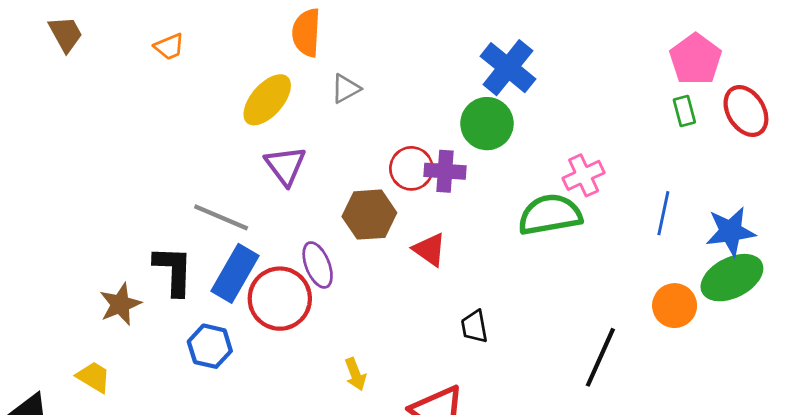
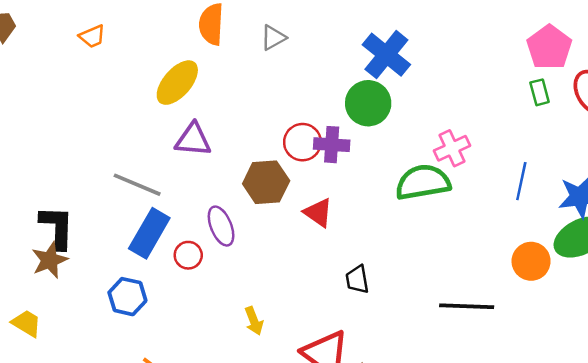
gray triangle: (346, 89) -> (273, 38), moved
purple triangle: (285, 166) -> (193, 140), turned -48
black L-shape: (173, 271) -> (57, 227), moved
red circle: (280, 299) -> (188, 255), size x0.5
black line: (600, 357) -> (467, 306), turned 68

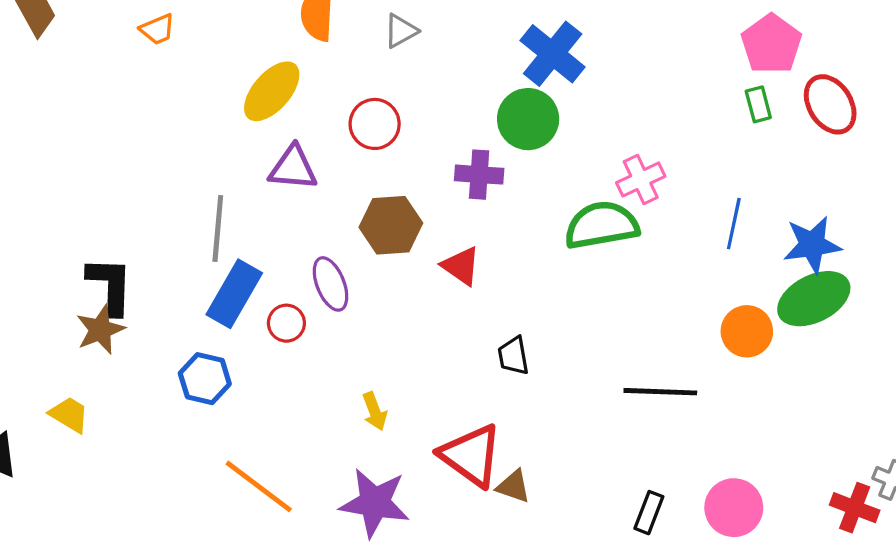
red circle: (302, 142) -> (375, 124), moved
gray line: (137, 185) -> (218, 228), turned 72

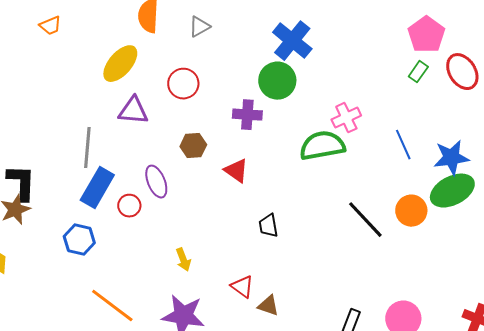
green rectangle: (758, 104) -> (418, 72), turned 50
blue line: (734, 224) -> (403, 145), turned -36
brown hexagon: (391, 225) -> (193, 146), size x0.7
black line: (660, 392) -> (365, 220), moved, turned 45
red triangle: (471, 455) -> (242, 287), size x0.6

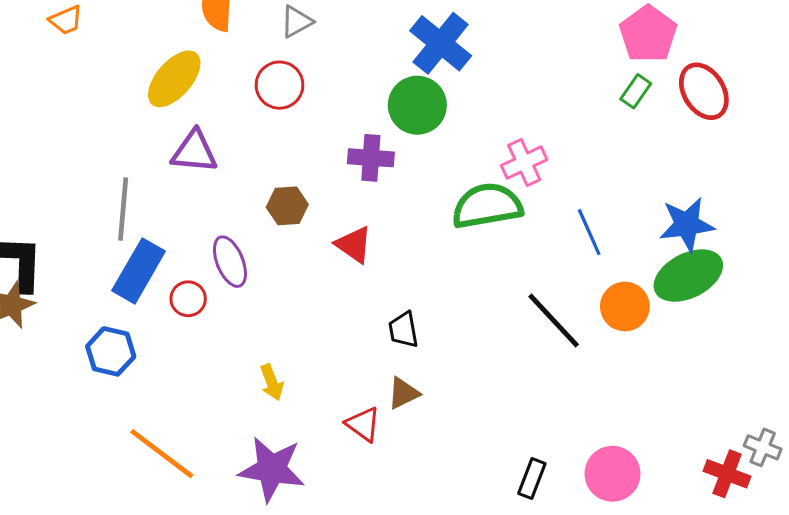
red circle: (183, 84) -> (280, 85), moved
blue line: (403, 145) -> (589, 232), moved
brown triangle: (268, 306) -> (403, 393), moved, turned -45

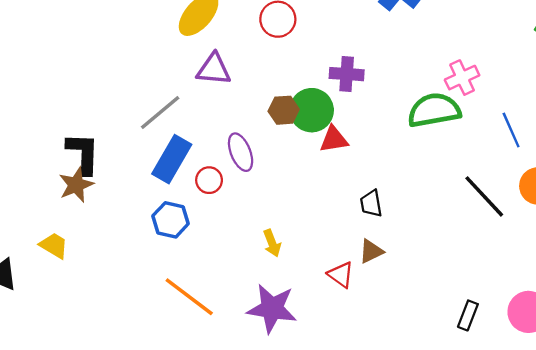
green circle: (417, 105) -> (312, 110), moved
gray line: (123, 209) -> (160, 113), turned 45
red triangle: (354, 245) -> (334, 139), turned -44
blue hexagon: (111, 351) -> (171, 220), moved

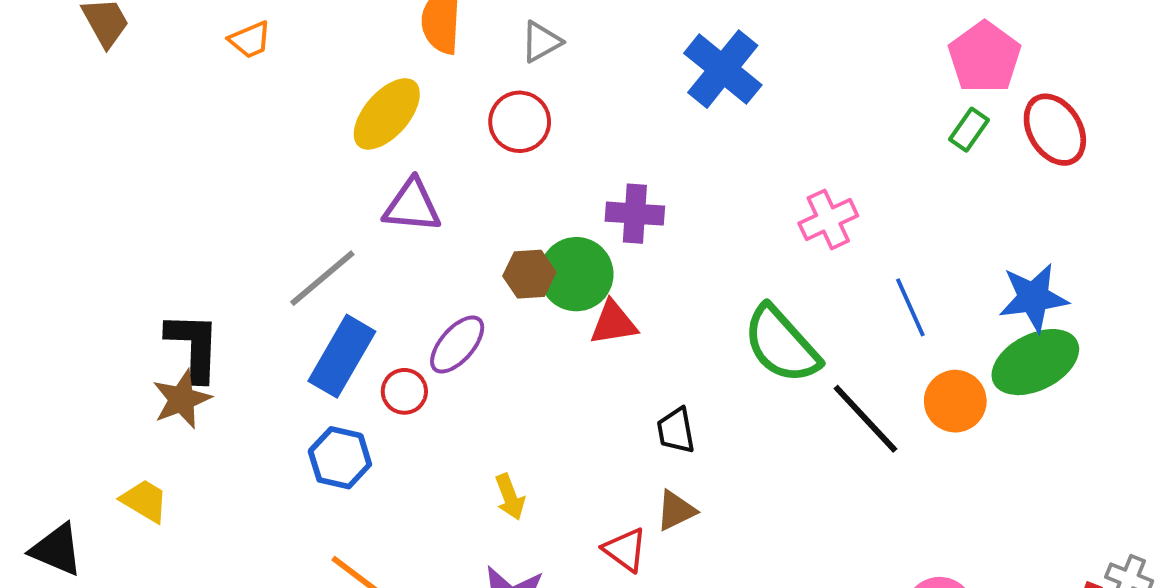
green semicircle: (434, 110) -> (781, 344), moved, turned -122
purple ellipse: (241, 152) -> (457, 344), turned 63

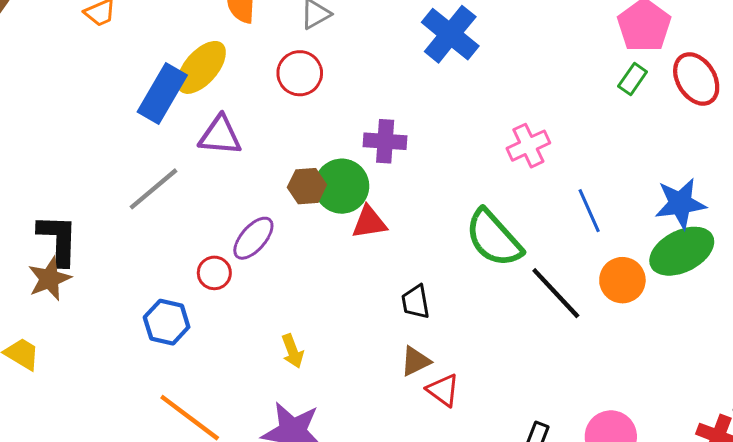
blue rectangle: (342, 356) -> (162, 93), moved
red triangle: (625, 550) -> (443, 390), moved

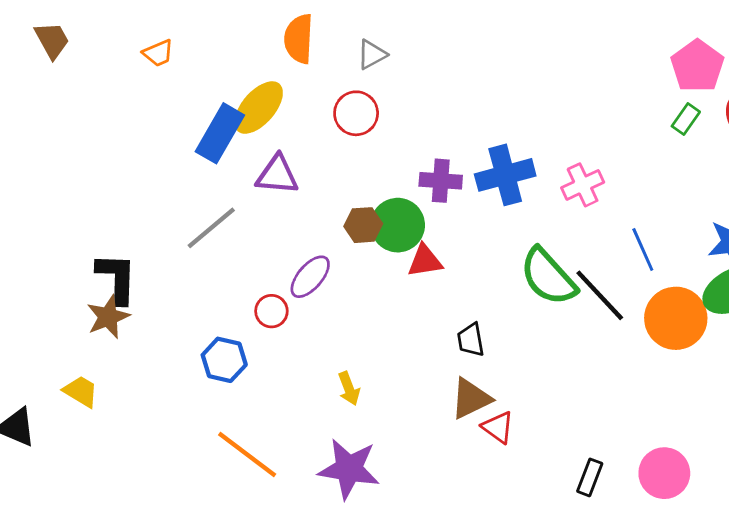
blue cross: (450, 34) -> (505, 175), moved, turned 36
orange circle: (622, 280) -> (676, 318), size x1.4
black line: (556, 293) -> (600, 295), moved
brown triangle: (415, 361) -> (471, 399), size x1.4

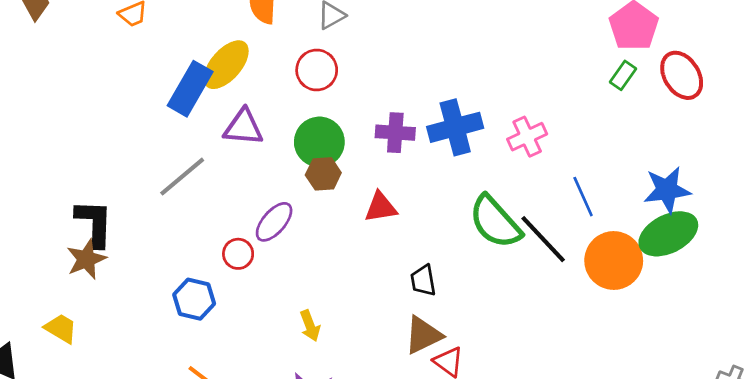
green circle: (398, 225) -> (319, 142), moved

